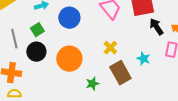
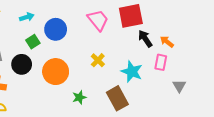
green square: (37, 30) -> (33, 42), moved
cyan star: (143, 59) -> (132, 72), size x1.5
brown rectangle: (120, 73) -> (117, 98), moved

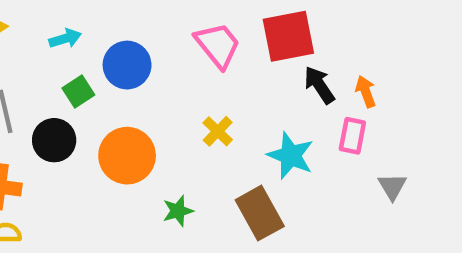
orange arrow: (167, 42) -> (366, 92), turned 32

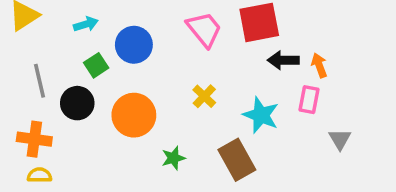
black arrow: (319, 85) -> (283, 60), turned -56

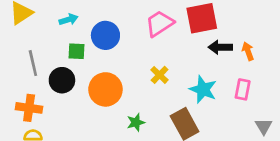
pink trapezoid: (204, 29) -> (160, 24), turned -84
green square: (96, 65) -> (76, 51), turned 36
pink rectangle: (309, 100) -> (243, 89), moved
gray triangle: (340, 139) -> (264, 126), moved

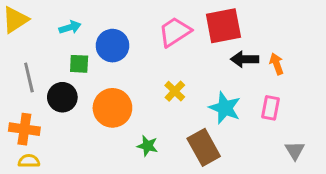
green star: (136, 122) -> (147, 146), turned 30

